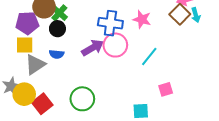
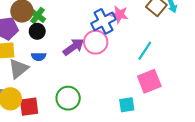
blue cross: (110, 23) -> (104, 21), moved, turned -30
cyan line: (149, 57) -> (145, 51), moved
pink square: (166, 89) -> (149, 81), size x1.6
red square: (42, 104) -> (29, 107), turned 36

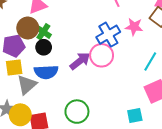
pink star: (119, 14) -> (134, 27), moved
blue semicircle: (39, 57) -> (46, 72), size x1.6

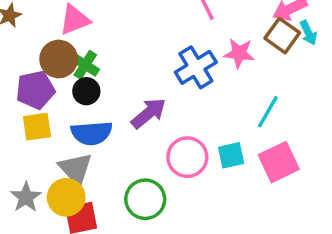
pink circle: (102, 55) -> (187, 157), moved
gray triangle: (27, 85) -> (76, 169), moved, turned -30
yellow circle: (20, 115) -> (66, 197), moved
cyan square: (135, 116) -> (231, 155), moved

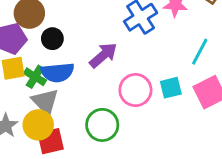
green cross: (85, 65) -> (35, 77), moved

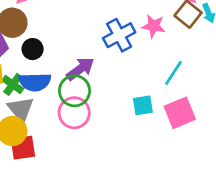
pink circle: (135, 90) -> (74, 113), moved
green circle: (102, 125) -> (74, 91), moved

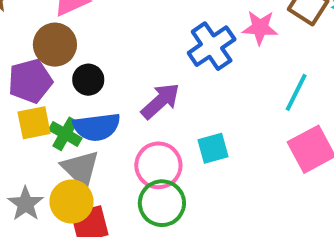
green circle: (74, 91) -> (162, 203), moved
cyan square: (143, 105) -> (213, 148), moved

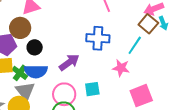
pink star: (260, 28) -> (121, 68), moved
blue cross: (212, 46) -> (98, 38), turned 30
cyan line: (296, 92) -> (135, 45), moved

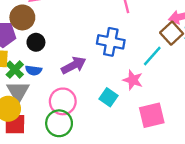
blue semicircle: (36, 71) -> (34, 70), size x0.6
cyan square: (92, 89) -> (109, 97), moved, turned 35

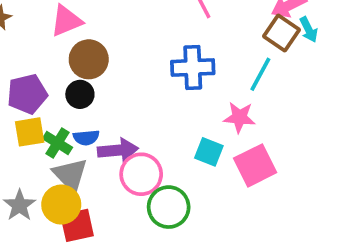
brown circle: (22, 17) -> (89, 59), moved
purple arrow: (74, 65) -> (118, 150), moved, turned 35
pink square: (152, 115) -> (255, 165), moved
green circle: (59, 123) -> (169, 207), moved

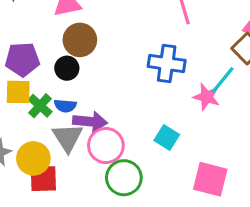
pink star: (239, 117) -> (206, 97), moved
pink square: (255, 165) -> (210, 179), moved, turned 30
gray triangle: (70, 175) -> (68, 138), moved

